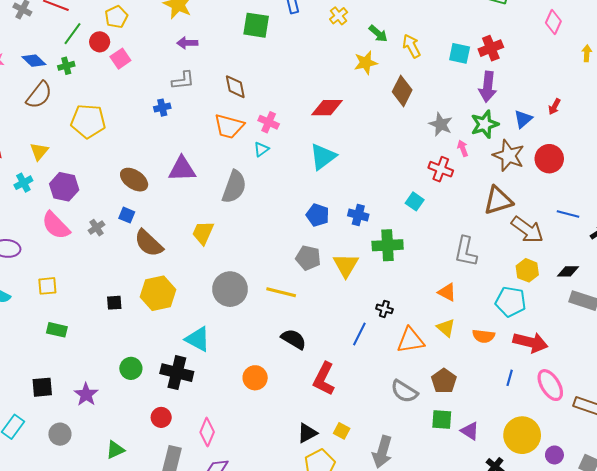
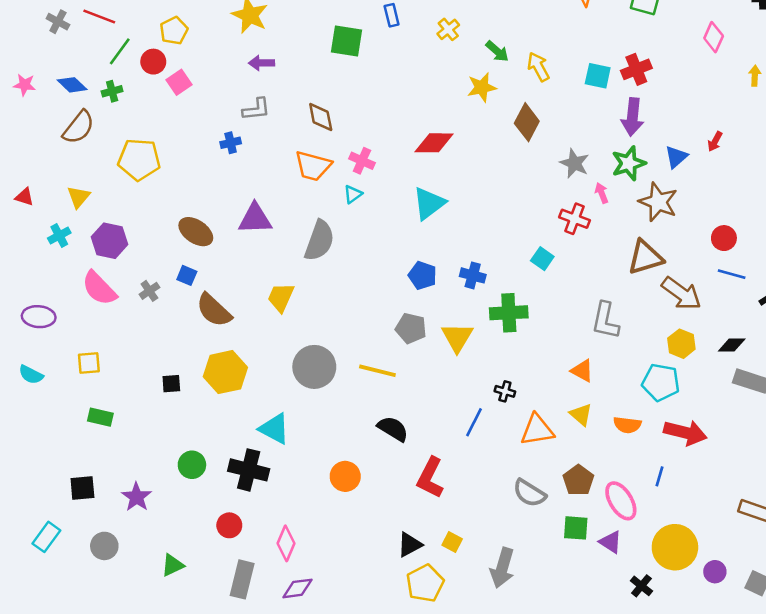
red circle: (549, 159) -> (724, 238), moved, size x0.7
pink ellipse: (550, 385) -> (621, 501), moved

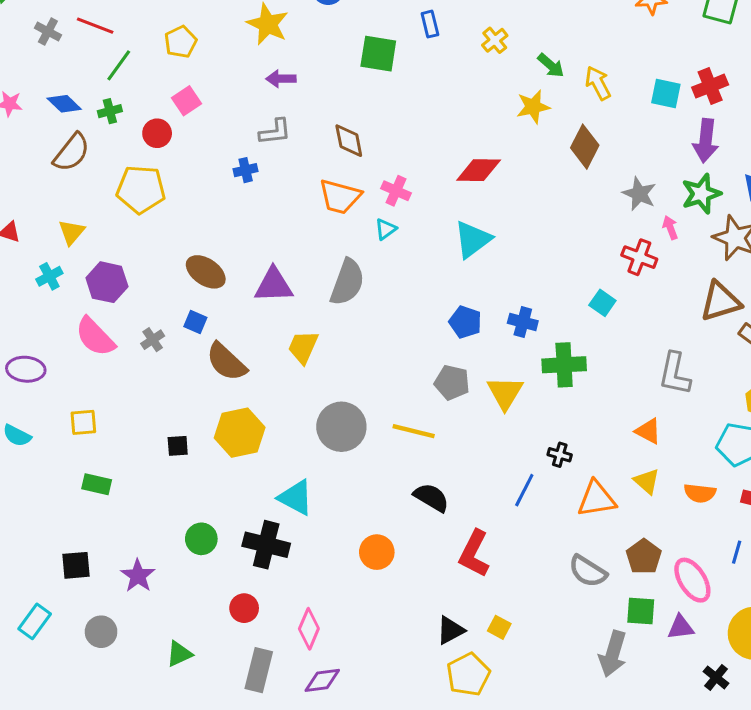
red circle: (153, 62) -> (157, 133), moved
purple triangle: (255, 219) -> (274, 285), moved
purple triangle: (611, 542) -> (681, 627), turned -40
gray arrow: (502, 568) -> (613, 654), moved

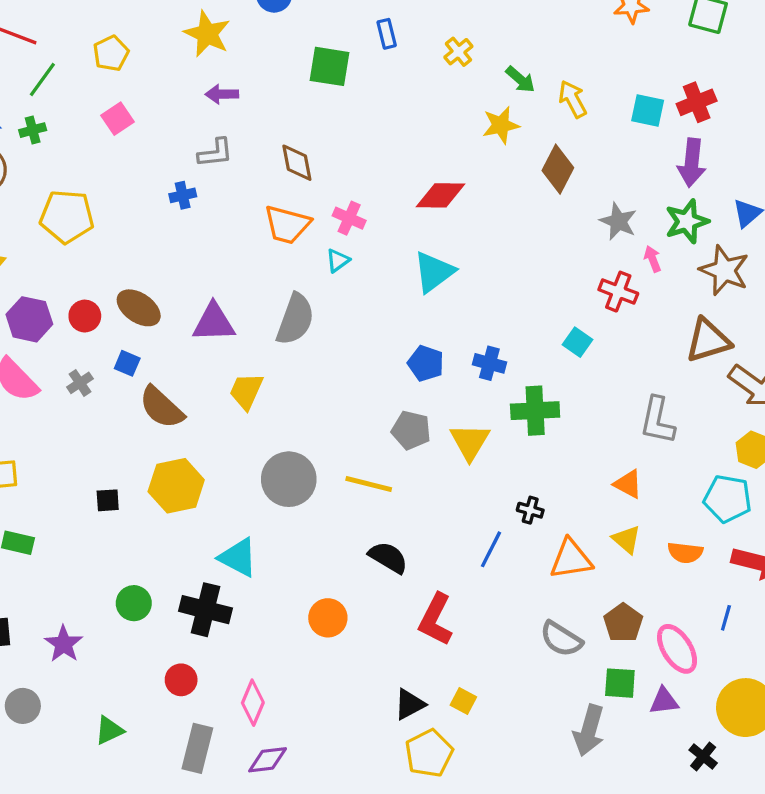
red circle: (157, 133) -> (85, 316), moved

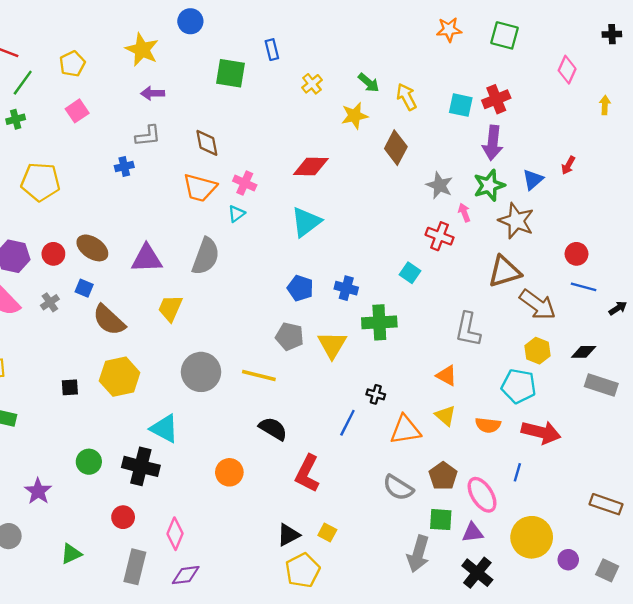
yellow cross: (458, 52) -> (312, 84), moved
black cross: (703, 756) -> (477, 573), moved, size x1.5

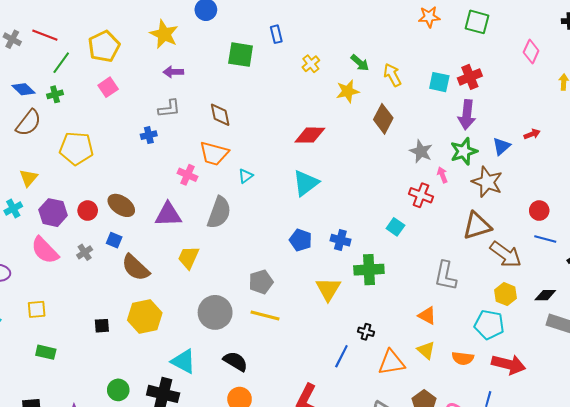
yellow pentagon: (72, 64) -> (104, 46), size x1.4
red arrow: (568, 165) -> (532, 134), turned -140
pink cross: (245, 183) -> (188, 175), moved
gray pentagon: (290, 337) -> (261, 282), moved, turned -30
black semicircle: (273, 429) -> (235, 361), moved

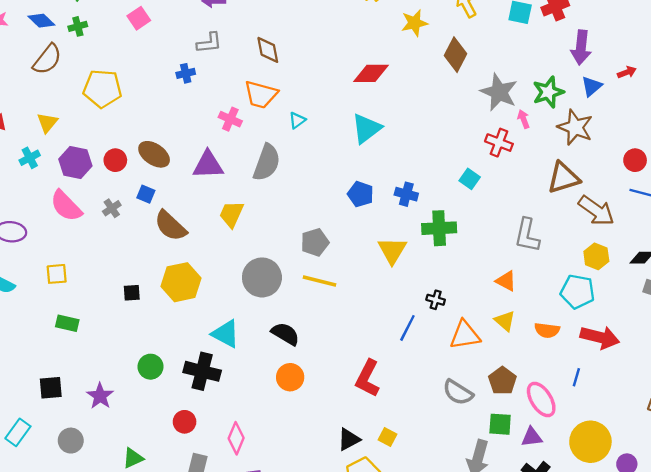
purple arrow: (467, 115) -> (581, 48), moved
gray star: (421, 151) -> (499, 92), size x1.4

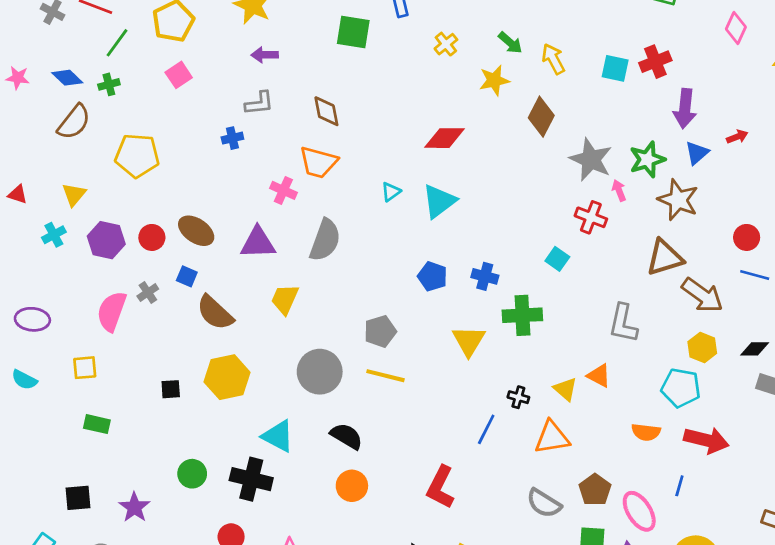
cyan triangle: (297, 120) -> (391, 192), moved
pink semicircle: (66, 206) -> (112, 311), moved, turned 64
yellow triangle: (505, 321) -> (565, 389), moved

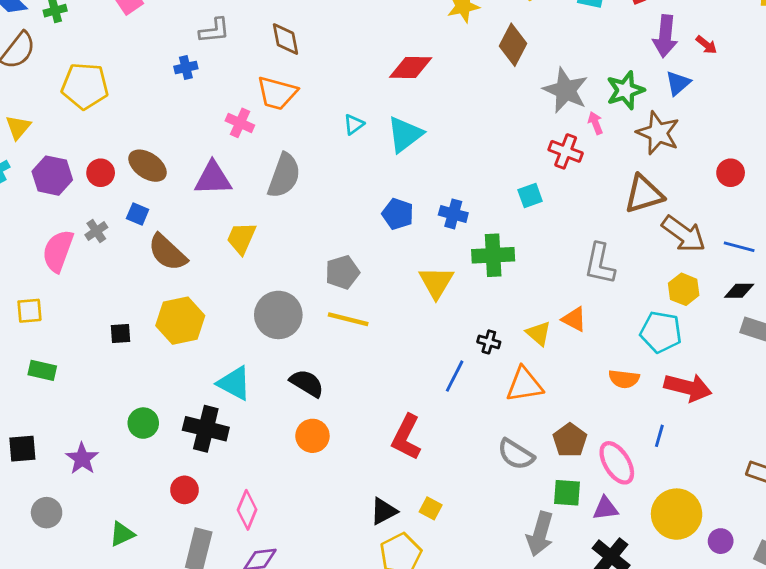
red arrow: (737, 137) -> (706, 45), moved, turned 60
cyan square: (557, 259) -> (530, 195), turned 35
blue line: (755, 275) -> (739, 247), moved

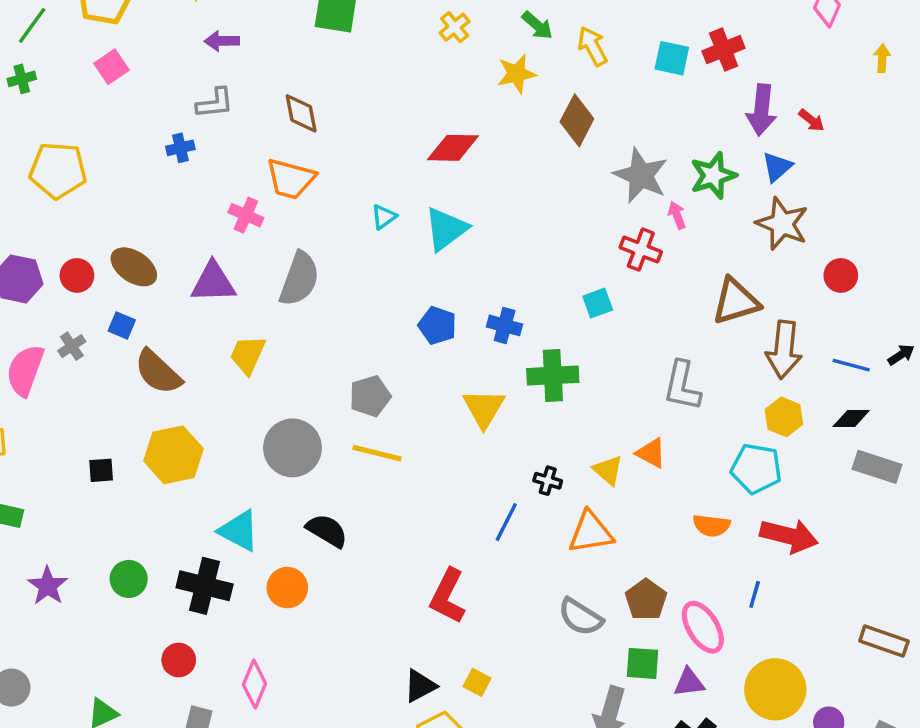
brown star: (658, 133) -> (782, 224), moved
brown arrow: (684, 234) -> (784, 350), turned 60
orange circle: (312, 436) -> (287, 588), moved
purple star: (82, 459) -> (48, 586), moved

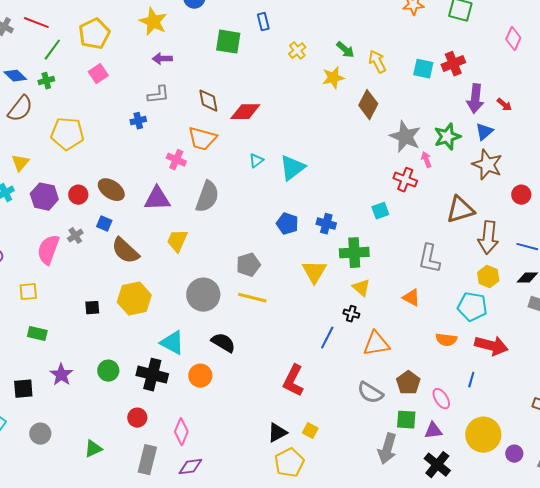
red diamond: (453, 148) -> (245, 112), moved
yellow triangle: (608, 470) -> (361, 288), moved
pink ellipse: (703, 627) -> (441, 399), size x0.7

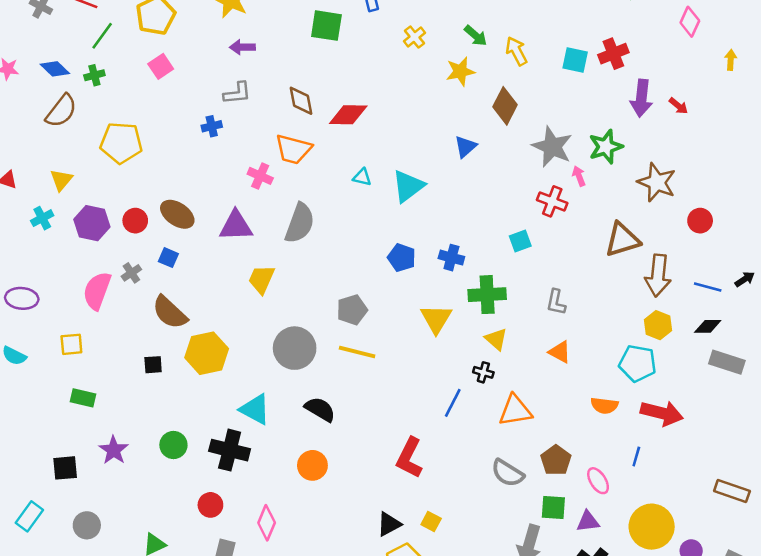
blue triangle: (484, 132) -> (465, 147), moved
cyan triangle: (256, 161) -> (362, 177), turned 49
brown semicircle: (125, 251) -> (170, 312), moved
gray L-shape: (429, 259) -> (556, 302), moved, size x0.7
orange circle: (200, 376) -> (312, 465), moved

